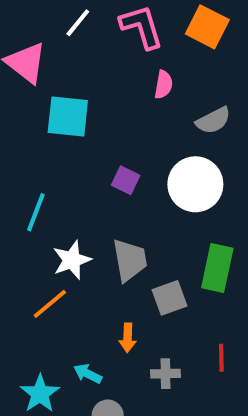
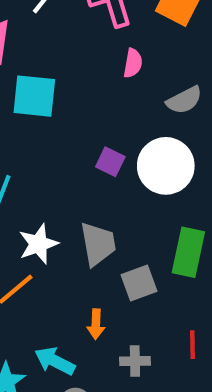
purple square: (126, 180) -> (110, 162), moved
cyan arrow: (88, 374) -> (55, 361), size x1.4

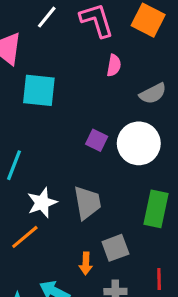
gray square: (139, 283) -> (115, 248), moved

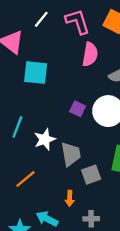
pink semicircle: (114, 65) -> (90, 54), size x1.5
white star: (42, 203) -> (45, 139), moved
gray square: (115, 248) -> (91, 175), moved

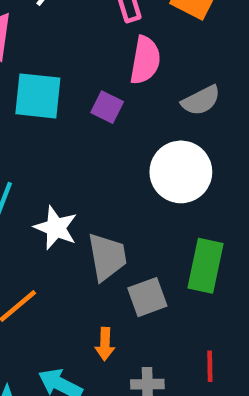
purple square: (78, 109) -> (107, 107), moved
white star: (45, 139) -> (56, 228), turned -30

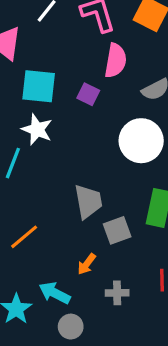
white star: (56, 228) -> (37, 129), moved
orange arrow: (105, 344) -> (87, 264), turned 35

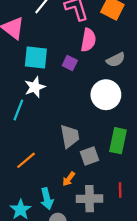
white star: (37, 129) -> (35, 87), turned 30
cyan arrow: (55, 293) -> (47, 199), turned -130
gray cross: (117, 293) -> (89, 199), size x1.6

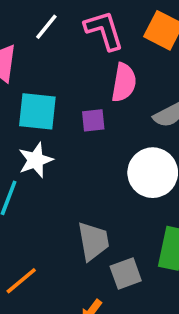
purple square: (70, 63) -> (93, 120), turned -32

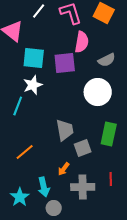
purple square: (93, 120) -> (65, 63), size x1.6

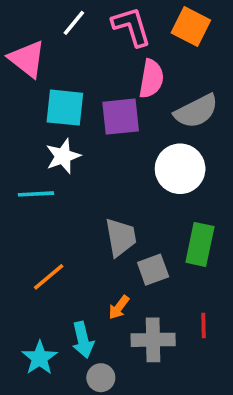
gray semicircle: (107, 60) -> (196, 111), size x1.4
cyan line: (18, 106) -> (36, 194), turned 66

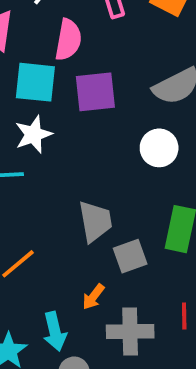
pink semicircle: (151, 79) -> (68, 40), moved
white circle: (180, 169) -> (159, 148), size x0.7

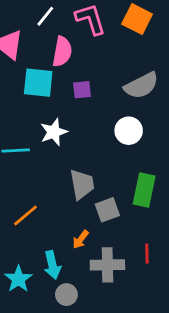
purple square: (95, 92) -> (82, 90), size x0.6
white star: (33, 134) -> (54, 132), moved

